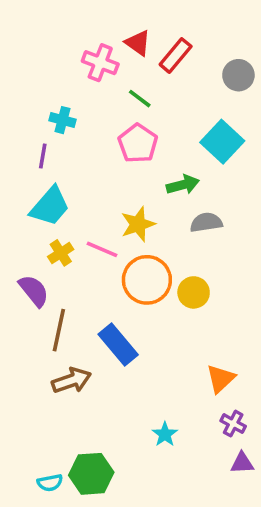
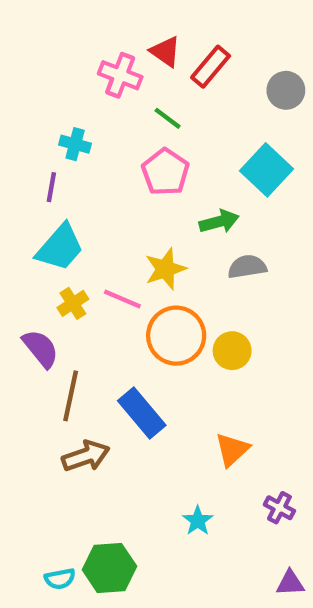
orange triangle: (221, 379) -> (232, 450), moved
purple triangle: (242, 463) -> (290, 583), moved

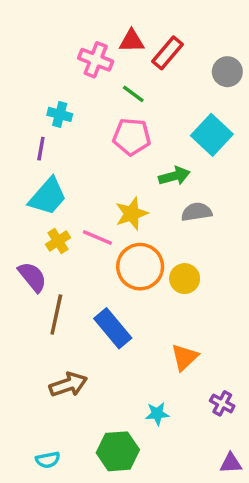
red triangle: (165, 52) -> (132, 41), turned -36
pink pentagon: (165, 172) -> (132, 137), turned -30
brown arrow: (86, 456) -> (68, 385), moved
cyan star: (198, 521) -> (157, 414), turned 30
green hexagon: (109, 568) -> (118, 451), moved

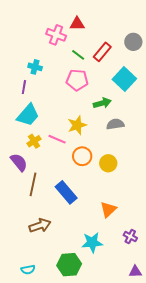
red rectangle: (167, 53) -> (102, 52), moved
orange circle: (140, 267) -> (82, 156), size x0.7
cyan star: (157, 414) -> (92, 243), size x1.5

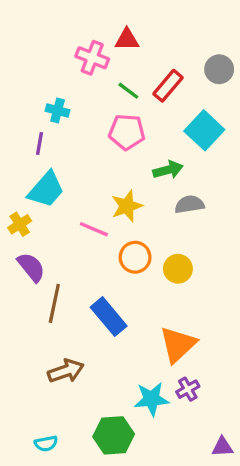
yellow cross: (34, 141) -> (20, 224), moved
orange triangle: (108, 209) -> (178, 345), size x1.4
purple cross: (130, 237) -> (188, 389), moved, turned 32

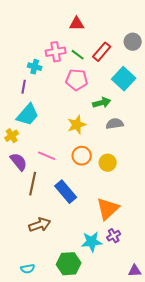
pink cross: (92, 58) -> (56, 52), moved, turned -30
pink line: (94, 229) -> (47, 156), moved

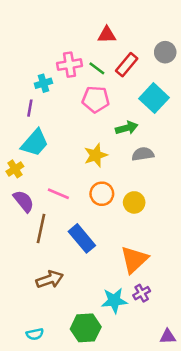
red triangle: (77, 24) -> (107, 35), moved
cyan cross: (35, 67) -> (43, 83), turned -32

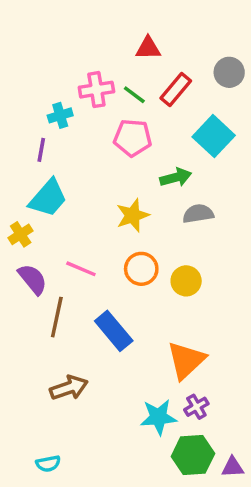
green hexagon: (86, 328) -> (193, 455), moved

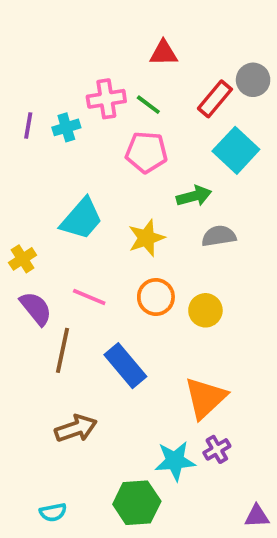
red rectangle: (176, 90) -> (215, 99), moved
purple line: (41, 150) -> (28, 126), moved
cyan trapezoid: (48, 198) -> (82, 219), moved
green hexagon: (193, 455) -> (137, 503), moved

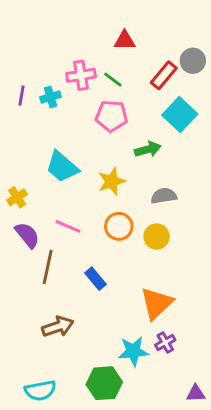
cyan trapezoid: (82, 219) -> (62, 167), turned 90
gray semicircle: (219, 236) -> (164, 196), moved
blue rectangle: (125, 366) -> (96, 279), size x0.7
cyan semicircle: (53, 512) -> (40, 390), size x1.5

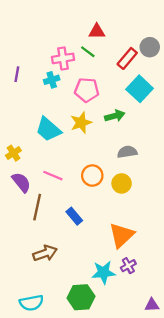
green line: (113, 80) -> (88, 52), moved
cyan cross: (50, 97) -> (52, 80), moved
yellow star: (111, 181) -> (81, 123), moved

